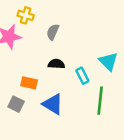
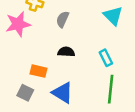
cyan triangle: (108, 62) -> (113, 16), moved
cyan rectangle: (82, 76) -> (106, 58), moved

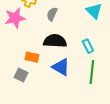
black semicircle: (66, 52) -> (55, 41), size x1.6
blue triangle: (63, 93) -> (61, 67), moved

